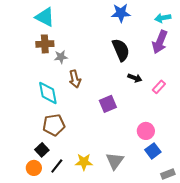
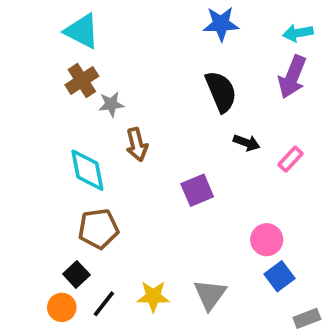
brown cross: (45, 44) -> (82, 80), turned -30

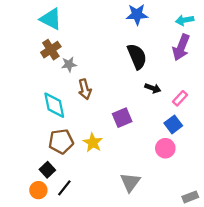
blue square: (279, 276) -> (173, 124), moved
yellow star: (153, 296) -> (93, 143), moved, turned 30

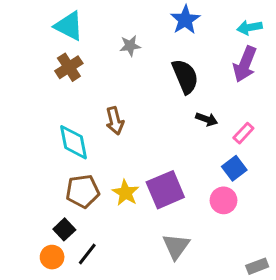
blue star: (137, 14) -> (185, 20), turned -30
gray star: (69, 64) -> (130, 46), moved
purple square: (122, 118) -> (165, 190), moved, size x1.4

